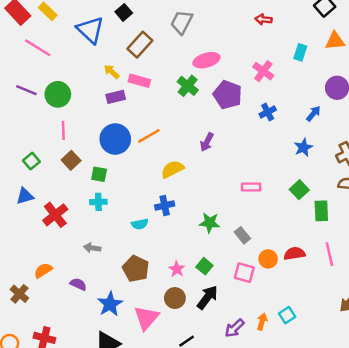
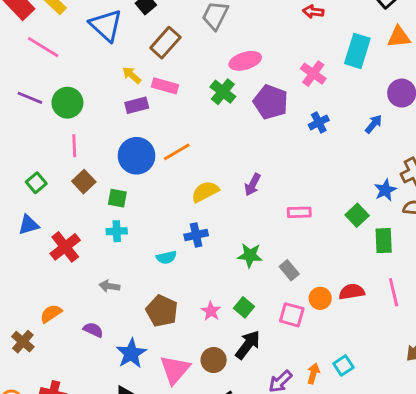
cyan rectangle: (300, 52) -> (357, 51), size x1.6
purple arrow: (207, 142) -> (253, 185), moved
blue star: (303, 147) -> (385, 190), moved
brown circle: (175, 298) -> (214, 360), moved

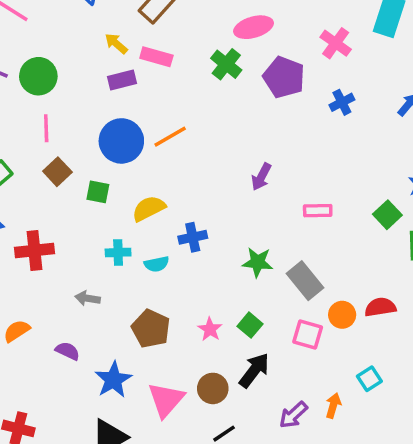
yellow semicircle: (205, 192) -> (149, 208), moved
cyan cross: (117, 231) -> (118, 252), moved
red cross: (65, 247) -> (34, 250), turned 32
gray rectangle: (289, 270) -> (305, 281), size x1.5
cyan square: (343, 365) -> (369, 379), moved

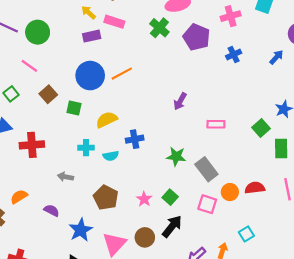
pink cross: (336, 43) -> (231, 16), turned 36
pink line: (46, 128) -> (29, 66), moved, turned -54

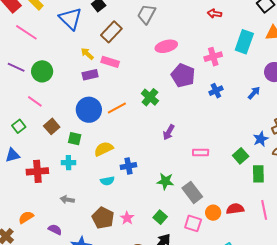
green cross: (159, 28) -> (150, 97), moved
cyan cross: (86, 148) -> (68, 163), moved
pink star: (144, 199) -> (127, 218), moved

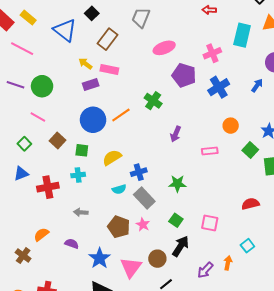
blue cross: (216, 91) -> (219, 87), size x1.5
gray rectangle: (192, 192) -> (144, 198), moved
orange circle: (213, 213) -> (231, 126), moved

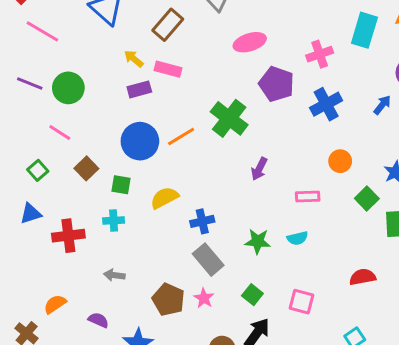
green cross: (153, 101) -> (229, 118), size x1.4
cyan semicircle: (119, 189) -> (297, 238), moved

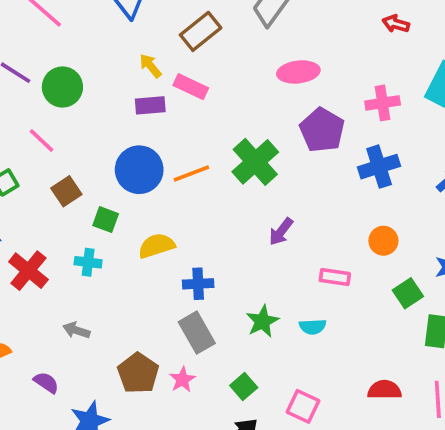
red cross: (68, 236) -> (28, 271), turned 36
green star: (258, 241) -> (262, 321), turned 30

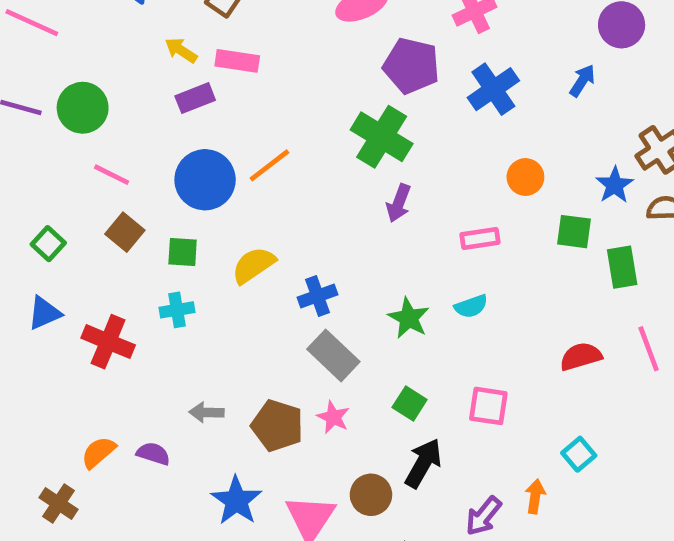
pink line: (42, 141) -> (112, 175), moved
green cross: (255, 162) -> (382, 137), moved
green square: (408, 293) -> (574, 232), turned -32
gray arrow: (76, 330) -> (207, 412), moved
purple semicircle: (46, 383) -> (153, 454), moved

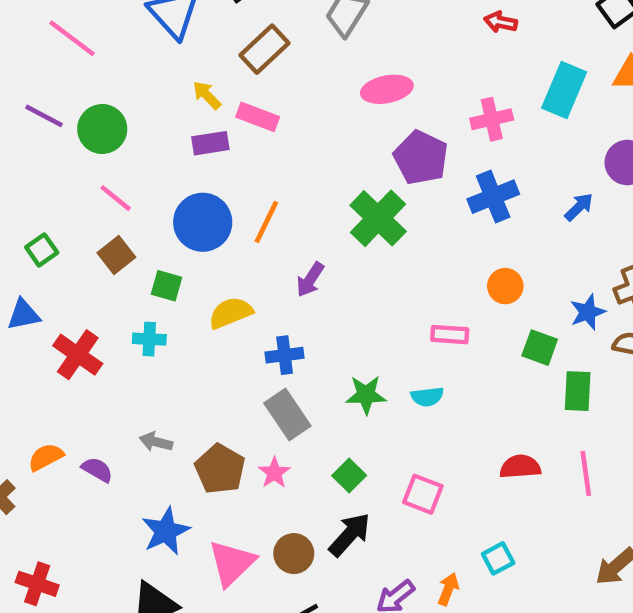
orange line: (269, 165) -> (266, 222), turned -39
purple arrow: (399, 203) -> (310, 280), moved
green star: (409, 318) -> (366, 395), turned 30

